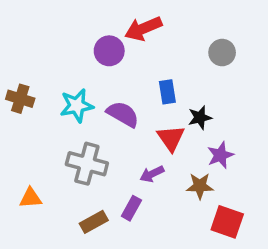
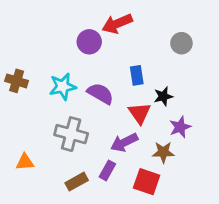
purple arrow: (152, 174) -> (124, 142), size x1.4
red square: (227, 222) -> (147, 182), moved

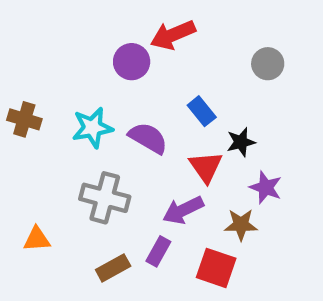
blue rectangle: (137, 75) -> (202, 111), turned -30
purple star: (180, 127) -> (266, 187), turned -30

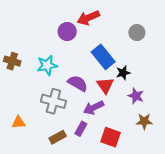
blue rectangle: (202, 111) -> (103, 57), size x1.6
purple semicircle: (148, 138) -> (78, 83), moved
brown star: (241, 225) -> (144, 121), moved

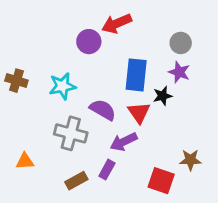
blue rectangle: (103, 57) -> (136, 75), turned 45
purple star: (136, 96) -> (179, 72), moved
red square: (110, 137) -> (161, 181), moved

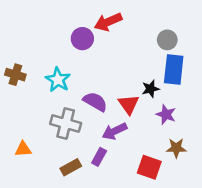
purple star: (179, 72) -> (166, 114), moved
blue rectangle: (136, 75) -> (174, 69), moved
cyan star: (62, 86) -> (58, 80), turned -30

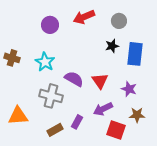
purple circle: (82, 39) -> (50, 25), moved
gray circle: (167, 40) -> (119, 21), moved
black star: (151, 89) -> (112, 46), moved
purple arrow: (114, 131) -> (103, 109), moved
orange triangle: (23, 149) -> (18, 116), size x1.5

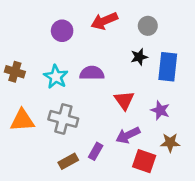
purple semicircle: (74, 79) -> (92, 73), moved, turned -30
orange triangle: (18, 116) -> (22, 120), moved

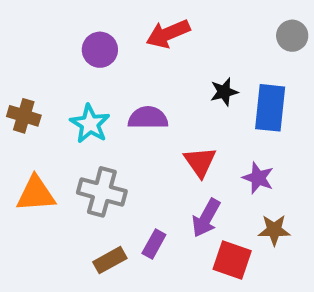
gray circle: (148, 26) -> (292, 36), moved
purple arrow: (128, 135) -> (206, 218), turned -35

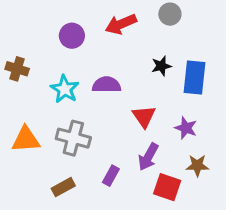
gray circle: (292, 36) -> (170, 14), moved
brown cross: (24, 116) -> (17, 69), moved
brown rectangle: (110, 260) -> (63, 187), moved

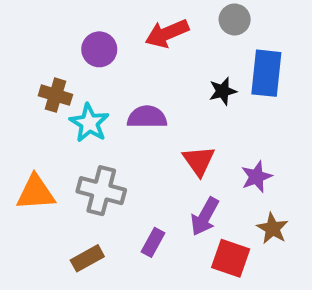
brown cross: (17, 69) -> (55, 95), moved
blue rectangle: (194, 78) -> (266, 73), moved
purple star: (186, 128) -> (256, 177), turned 30
brown star: (197, 165) -> (272, 228), turned 30

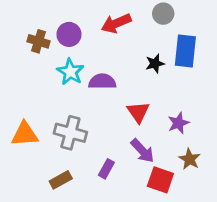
brown cross: (55, 95) -> (39, 41), moved
cyan star: (89, 123) -> (70, 72), moved
purple arrow: (205, 217) -> (142, 151), turned -72

